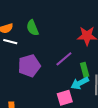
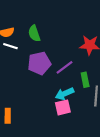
purple pentagon: (29, 66) -> (39, 63), moved
cyan arrow: (80, 83) -> (64, 94), moved

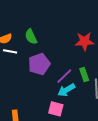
purple line: (64, 67) -> (64, 76), moved
pink square: (63, 107) -> (56, 109), moved, turned 35

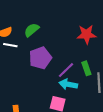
green semicircle: (31, 37) -> (32, 30), turned 77
cyan arrow: (66, 90) -> (68, 84), turned 42

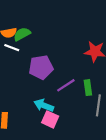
green semicircle: (32, 30) -> (22, 34), moved
cyan arrow: (68, 84) -> (44, 105), moved

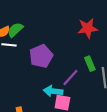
purple line: (66, 85) -> (70, 78), moved

